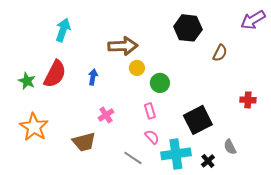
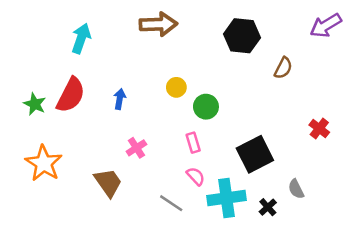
brown arrow: (123, 46) -> (158, 24), moved
red cross: (248, 100) -> (319, 129), turned 35
brown trapezoid: (84, 142) -> (108, 183), turned -110

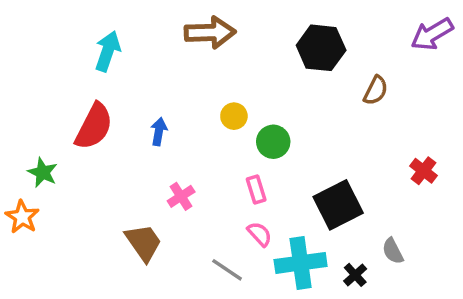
green star: (35, 104) -> (43, 172), moved
orange star: (44, 163) -> (22, 217), moved, size x0.7

